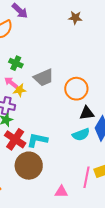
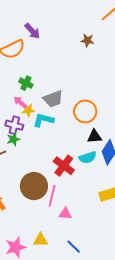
red cross: (15, 139) -> (64, 166), moved
cyan L-shape: (37, 140) -> (43, 120), moved
pink line: (86, 177) -> (52, 196), moved

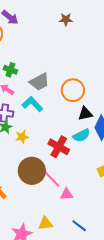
yellow star: (28, 110) -> (22, 137), moved
cyan L-shape: (43, 120) -> (32, 104), turned 40
pink line: (52, 196) -> (51, 178), turned -50

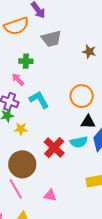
brown star: (66, 19) -> (89, 52), moved
green cross: (10, 70) -> (26, 61), turned -32
gray trapezoid: (39, 82) -> (51, 39), moved
pink line: (51, 178) -> (16, 189), moved

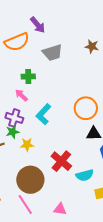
brown star: (89, 52) -> (92, 46), moved
cyan L-shape: (39, 100) -> (43, 114), turned -105
cyan semicircle: (79, 142) -> (85, 175), moved

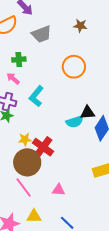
orange circle: (86, 108) -> (74, 67), moved
yellow star: (27, 145) -> (25, 139), moved
red cross: (61, 161) -> (43, 147), moved
cyan semicircle: (85, 175) -> (75, 122), moved

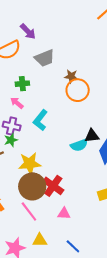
brown star: (80, 26) -> (71, 76), moved
yellow star: (25, 139) -> (30, 164), size x1.6
red cross: (43, 147) -> (53, 186), moved

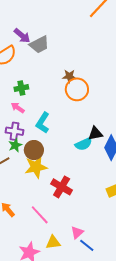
gray trapezoid: (45, 58) -> (39, 45), moved
brown circle: (32, 186) -> (34, 150), moved, size x0.7
pink triangle: (64, 214) -> (77, 232), moved, turned -40

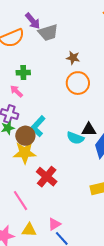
brown star: (69, 76) -> (73, 58), moved
cyan L-shape: (43, 123) -> (38, 126), moved
cyan semicircle: (84, 144) -> (75, 138), turned 36

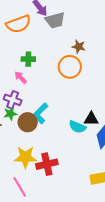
orange circle: (78, 83) -> (70, 67), moved
yellow star: (25, 153) -> (25, 157), moved
red cross: (47, 177) -> (47, 164), turned 35

